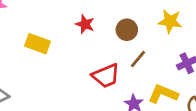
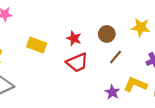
red star: (85, 24) -> (74, 38), moved
red trapezoid: (106, 76) -> (77, 62), moved

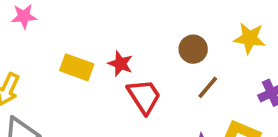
red star: (74, 38) -> (120, 64), moved
red trapezoid: (77, 62) -> (144, 96), turned -100

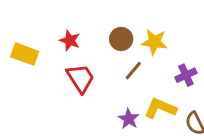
yellow star: (250, 38) -> (154, 42), moved
red star: (120, 64) -> (70, 40), moved

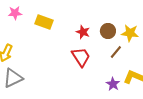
red star: (70, 40) -> (83, 32), moved
yellow rectangle: (25, 54) -> (44, 22), moved

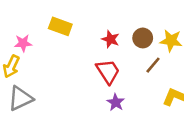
pink star: (15, 13) -> (23, 43), moved
purple star: (113, 84) -> (116, 102), moved

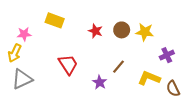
brown line: (153, 65) -> (119, 67), moved
red trapezoid: (108, 71) -> (68, 65), moved

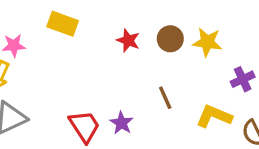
red trapezoid: (68, 65) -> (84, 126), moved
brown line: (119, 67) -> (165, 98), turned -64
purple star: (100, 82) -> (121, 123), moved

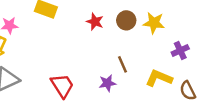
purple star: (121, 123) -> (107, 83), moved, turned 30

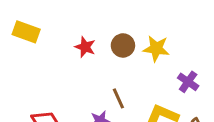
purple cross: (180, 50) -> (188, 82), turned -30

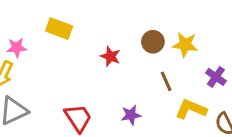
red star: (85, 47) -> (110, 56), moved
brown line: (118, 98) -> (166, 81), moved

